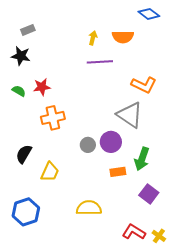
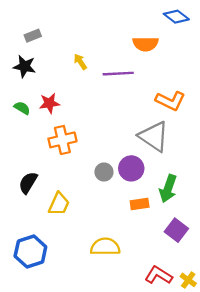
yellow arrow: (93, 38) -> (80, 62), moved, turned -48

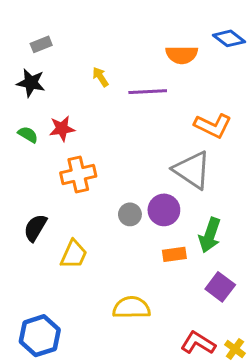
blue diamond: (176, 17) -> (229, 38), moved
blue hexagon: (30, 251) -> (40, 336), moved

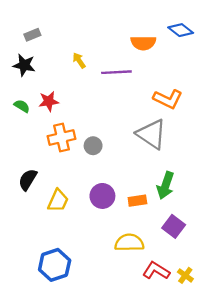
purple circle: (164, 210) -> (102, 196), moved
gray circle: (130, 214) -> (93, 146), moved
yellow semicircle: (131, 308) -> (129, 243), moved
blue hexagon: (40, 336) -> (55, 265), moved

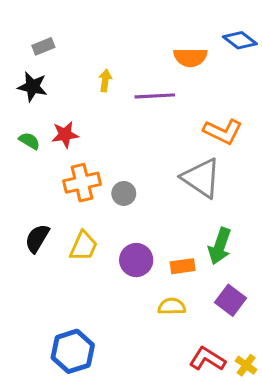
yellow arrow: (79, 60) -> (105, 80), turned 42
yellow trapezoid: (58, 201) -> (84, 246), moved
yellow semicircle: (129, 243) -> (172, 306), moved, size x0.7

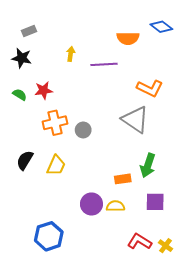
purple circle: (136, 260) -> (91, 204), moved
purple square: (231, 300) -> (155, 202), turned -36

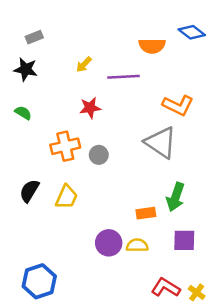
yellow arrow: (71, 54) -> (84, 64), turned -144
red star: (44, 90) -> (90, 108), moved
blue hexagon: (49, 236) -> (39, 281), moved

